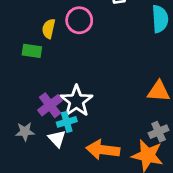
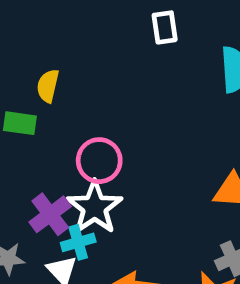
pink circle: (79, 20) -> (99, 161), moved

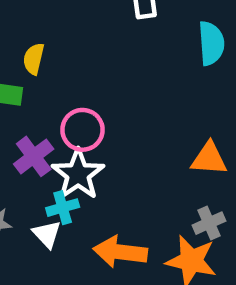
purple cross: (50, 214) -> (34, 156), moved

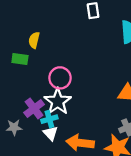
purple cross: (34, 156) -> (34, 109), moved
white triangle: (47, 234) -> (51, 133), moved

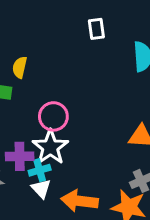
purple cross: (34, 109) -> (20, 156), turned 36

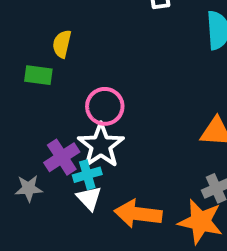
purple cross: (20, 156) -> (62, 157), turned -32

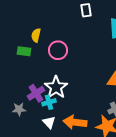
pink circle: (105, 106) -> (58, 50), moved
white triangle: (89, 198) -> (49, 122), moved

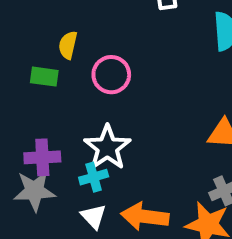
purple cross: (36, 93) -> (42, 157), moved, turned 30
gray star: (19, 109) -> (34, 191), size x1.5

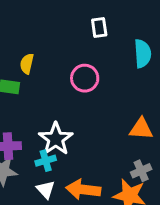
pink circle: (111, 75) -> (85, 78), moved

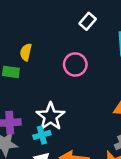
white rectangle: (99, 27) -> (88, 21), turned 49

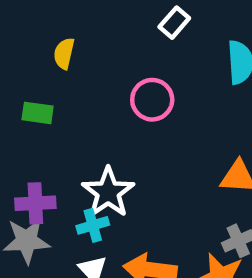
yellow semicircle: (26, 52) -> (64, 53), moved

